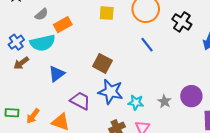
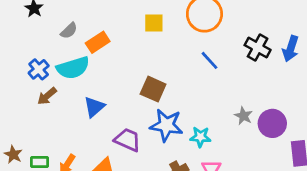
black cross: (182, 22) -> (258, 48), moved
gray star: (164, 101) -> (243, 116), moved

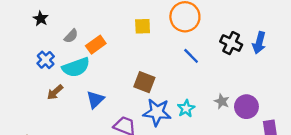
blue cross: (39, 69) -> (46, 60), moved
cyan star: (200, 137) -> (186, 109), moved, turned -30

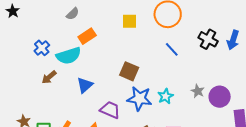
black star: (41, 19) -> (13, 11), moved
gray semicircle: (71, 36) -> (73, 14), moved

